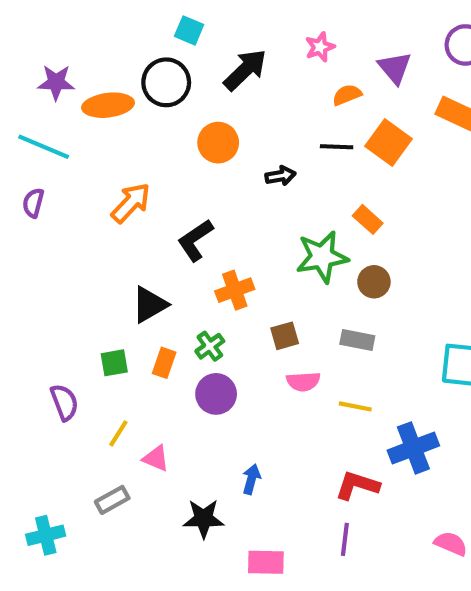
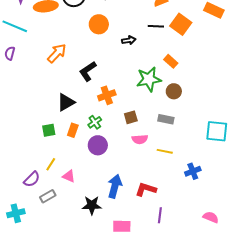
purple semicircle: (64, 402) -> (32, 179), moved, turned 66
blue cross: (413, 448) -> (193, 171), size x0.7
blue arrow: (251, 479) -> (115, 186), size x1.6
red L-shape: (357, 485) -> (146, 189), moved

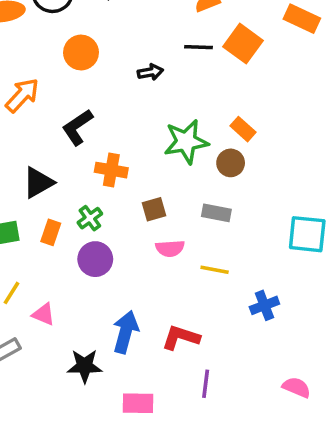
orange circle: (99, 24) -> (81, 53), moved
orange rectangle: (171, 61) -> (243, 129), moved
orange cross: (107, 95) -> (111, 170), turned 30

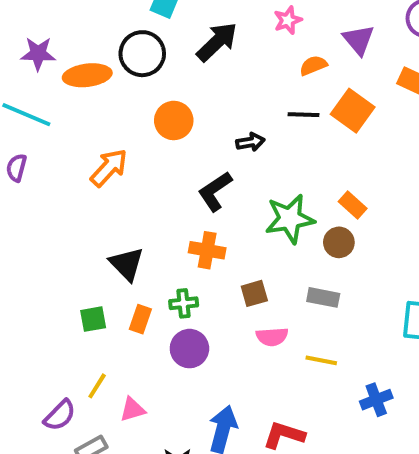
black L-shape: (77, 127) -> (215, 191), moved
black triangle: (38, 183) -> (127, 264), turned -44
green cross: (90, 218) -> (184, 303), turned 30
pink triangle: (44, 314) -> (132, 409), turned -40

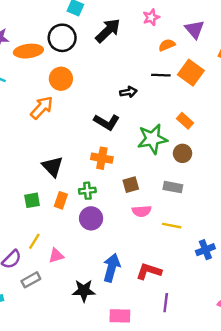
orange circle: (174, 120) -> (61, 79), moved
black L-shape: (215, 191) -> (107, 122), turned -115
orange rectangle: (353, 205) -> (185, 121), moved

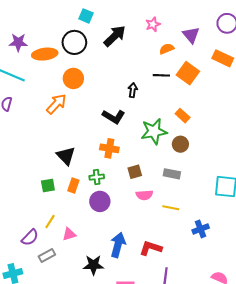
black arrow: (128, 92) -> (133, 90), turned -72

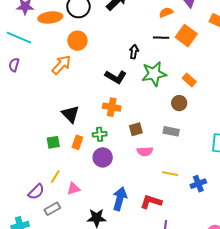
orange rectangle: (183, 116) -> (189, 80), moved
green star: (154, 131) -> (154, 74), moved
yellow line: (171, 208) -> (170, 174), moved

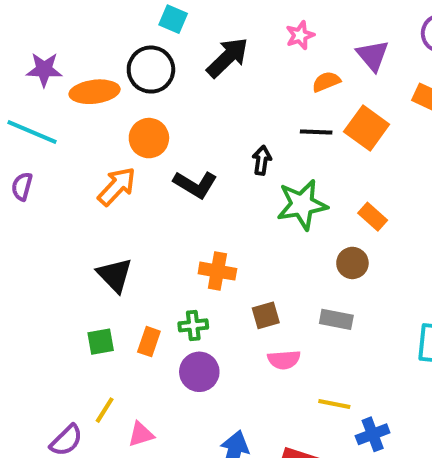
black L-shape: (116, 77) -> (195, 184), moved
black triangle: (70, 114) -> (115, 275), moved
blue cross: (198, 184) -> (373, 434), moved

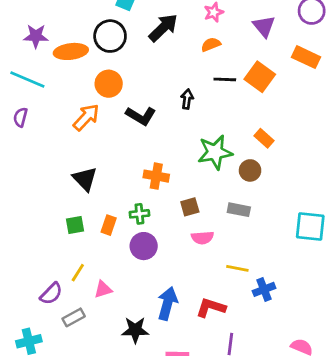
orange semicircle: (326, 82) -> (211, 44), moved
green star: (302, 205) -> (215, 152), moved

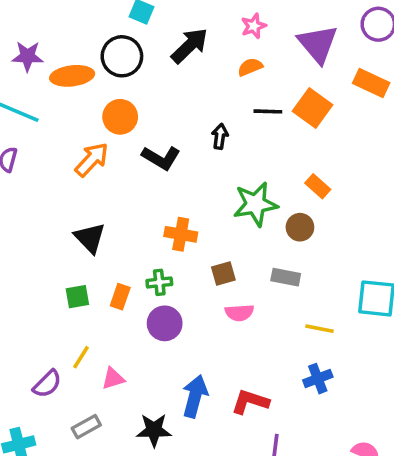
purple triangle: (264, 26) -> (318, 44), size x1.4
yellow line: (237, 268) -> (320, 329), moved
gray rectangle: (74, 317) -> (86, 427), moved

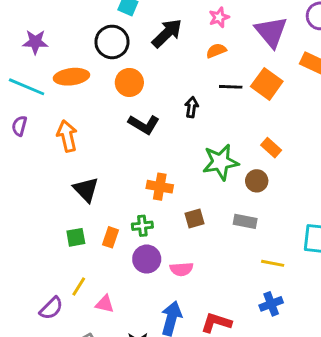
orange ellipse: (72, 76) -> (71, 77), moved
orange circle: (120, 117) -> (129, 82), moved
orange arrow: (92, 160) -> (67, 136), moved, turned -56
pink semicircle: (239, 313) -> (181, 269), moved
pink triangle: (113, 379) -> (105, 304), turned 30

